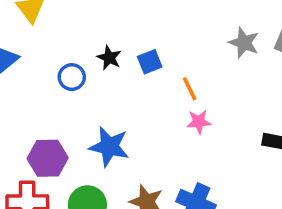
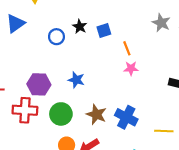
blue star: (109, 147) -> (76, 80), size x0.7

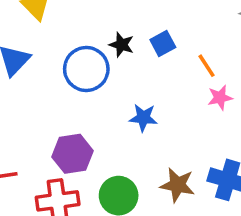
blue circle: (56, 37) -> (86, 69), size x1.6
blue star: (76, 80) -> (143, 118), moved

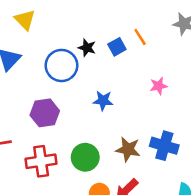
orange line: (207, 66) -> (140, 37), moved
purple hexagon: (72, 154) -> (45, 113), moved

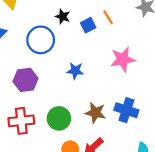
black star: (87, 48) -> (63, 17), moved
pink star: (159, 86) -> (123, 59), size x1.6

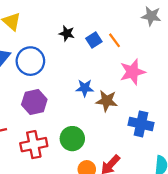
orange line: (108, 17) -> (115, 40), moved
blue circle: (41, 40) -> (30, 61), moved
brown star: (95, 113) -> (107, 101), moved

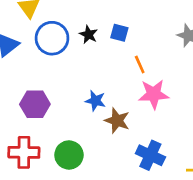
blue square: (94, 40) -> (119, 33), moved, turned 35
orange line: (115, 40) -> (140, 65), moved
blue circle: (30, 61) -> (52, 38), moved

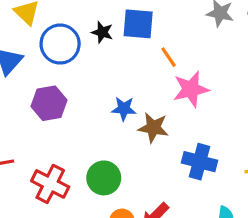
blue square: (119, 33) -> (138, 24), size x1.5
purple hexagon: (35, 104) -> (49, 103), moved
red cross: (24, 152) -> (50, 184), turned 36

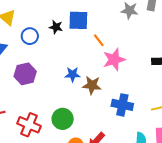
blue circle: (60, 44) -> (30, 36), size x0.7

